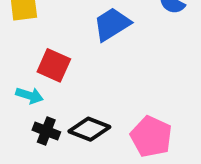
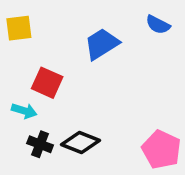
pink pentagon: (151, 137) -> (161, 150), moved

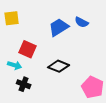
blue semicircle: (158, 25) -> (82, 22), moved
black diamond: (81, 142) -> (59, 66), moved

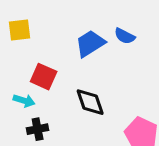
black diamond: (59, 66) -> (90, 102), turned 50
black cross: (24, 84) -> (38, 129), turned -32

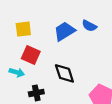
yellow square: (20, 30) -> (23, 29), moved
black cross: (38, 129) -> (36, 93), moved

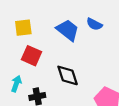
blue trapezoid: (64, 31) -> (68, 30), turned 70
cyan arrow: (17, 72) -> (16, 84), moved, turned -88

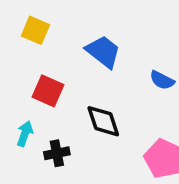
blue semicircle: (94, 24) -> (162, 80), moved
yellow square: (23, 28) -> (35, 30), moved, turned 30

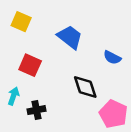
black diamond: (103, 121) -> (85, 87), moved

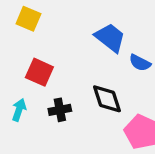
blue trapezoid: (70, 37) -> (110, 38), moved
black cross: (37, 110) -> (60, 110), moved

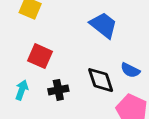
blue semicircle: (140, 63) -> (130, 70), moved

